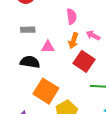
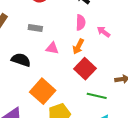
pink arrow: (93, 35) -> (104, 32), moved
black semicircle: (30, 62) -> (21, 60), moved

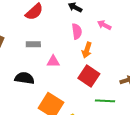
pink arrow: (104, 32) -> (104, 25), moved
orange arrow: (78, 47) -> (87, 50), moved

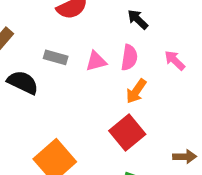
pink triangle: (53, 61) -> (96, 61), moved, turned -32
black semicircle: (24, 78) -> (23, 82), moved

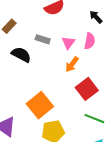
pink triangle: (96, 61) -> (68, 43), turned -40
orange arrow: (136, 91) -> (72, 64), moved

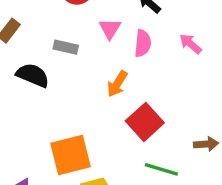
pink triangle: (68, 43) -> (110, 29), moved
orange square: (40, 105) -> (70, 155), turned 30

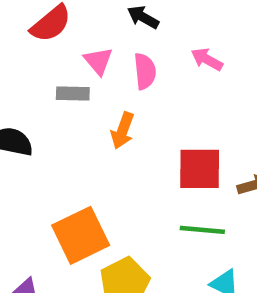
gray rectangle: (66, 47) -> (73, 93), moved
red square: (145, 122) -> (200, 169), moved, turned -36

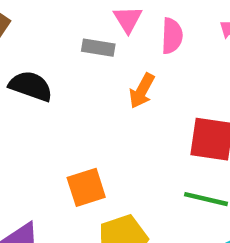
orange square: (81, 235) -> (86, 187), size x0.7

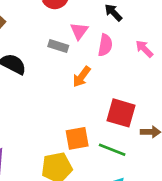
orange square: (86, 187) -> (77, 138), moved

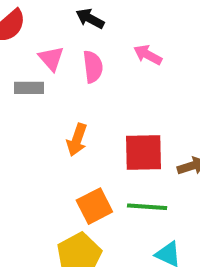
orange arrow: (82, 77) -> (77, 140), moved

